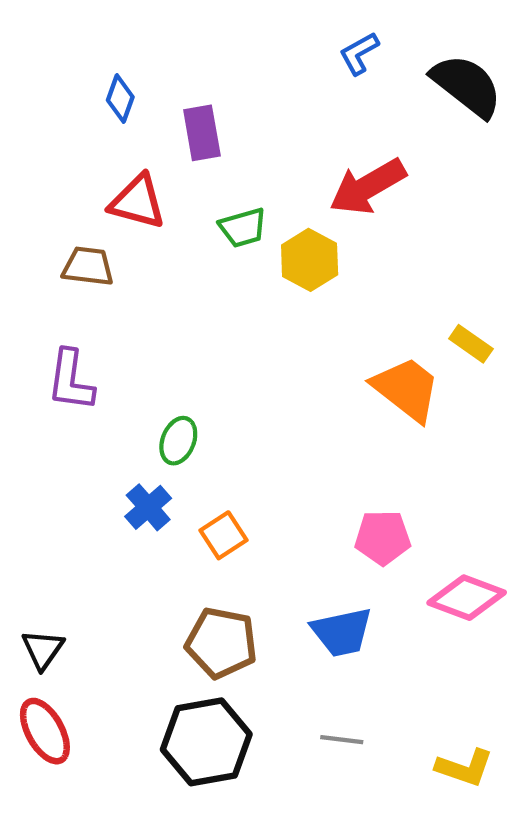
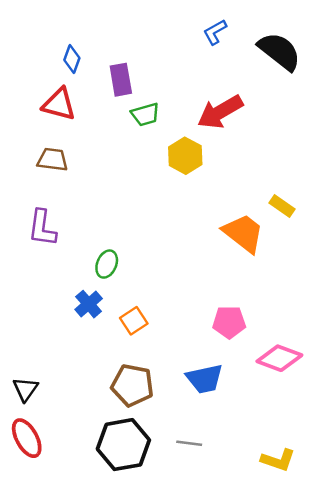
red triangle: (137, 202) -> (59, 104), moved
green trapezoid: (243, 228) -> (145, 114), moved
gray line: (342, 740) -> (189, 443), moved

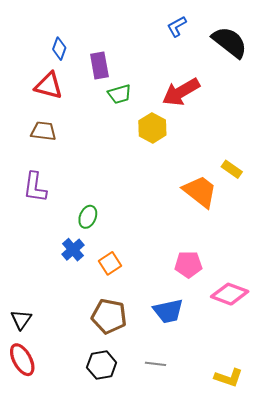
black hexagon: (123, 445) -> (102, 365), size x0.7

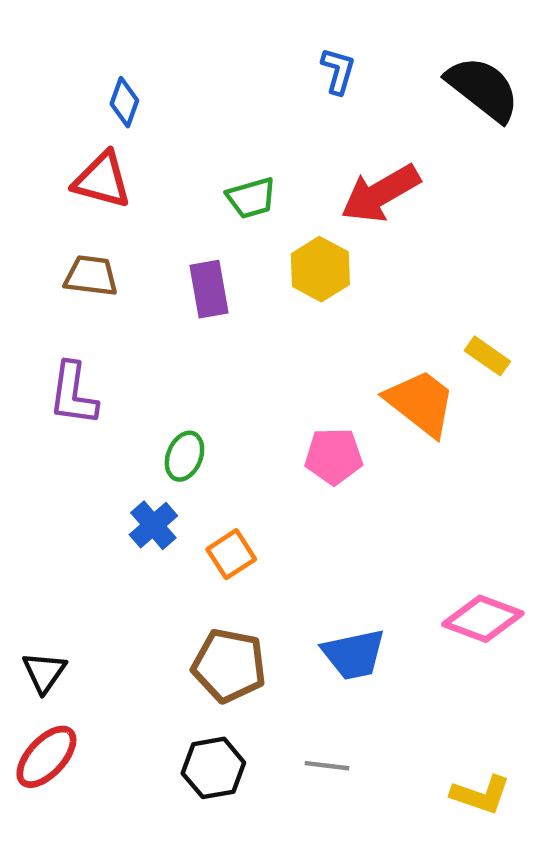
blue L-shape: (177, 26) -> (338, 71), moved, turned 135
purple rectangle: (99, 65) -> (209, 289), moved
pink pentagon: (188, 264) -> (334, 456), moved
red ellipse: (22, 360) -> (46, 757), turned 72

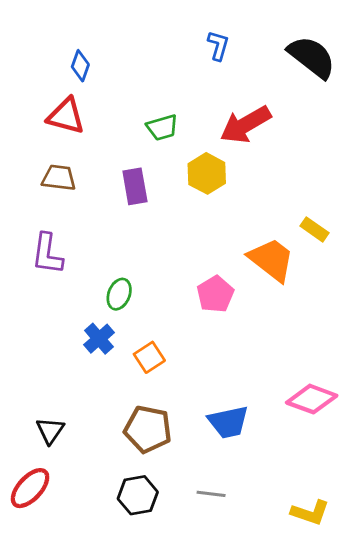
pink pentagon: (334, 456) -> (215, 294), turned -30
black triangle: (44, 672) -> (50, 431), moved

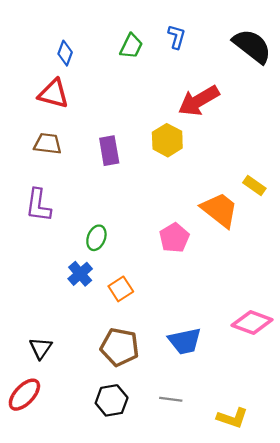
green trapezoid: (162, 127) -> (131, 46), moved, turned -48
yellow L-shape: (310, 513) -> (232, 418), moved

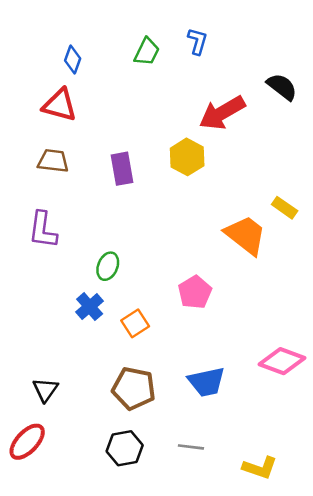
black semicircle: (252, 46) -> (282, 87), moved, size x0.7
pink pentagon: (174, 238) -> (195, 292), moved

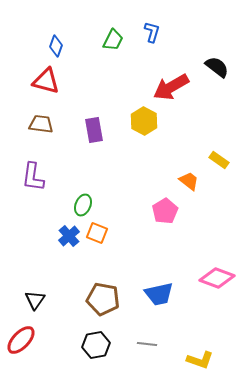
orange trapezoid: (246, 235) -> (189, 181), size x0.6
pink pentagon: (195, 292) -> (165, 211), moved
orange square: (135, 323) -> (97, 233), moved, turned -35

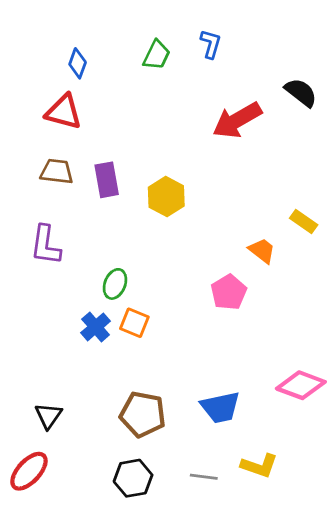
yellow hexagon: (144, 121) -> (166, 197), moved
purple rectangle: (94, 130) -> (107, 180), moved
yellow L-shape: (200, 360) -> (259, 466), moved

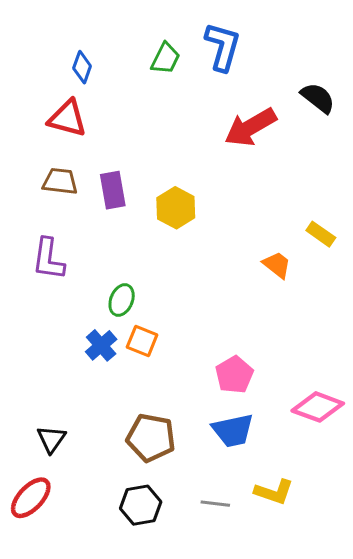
blue L-shape: (211, 44) -> (223, 47), size x1.6
pink pentagon: (229, 292) -> (234, 375), moved

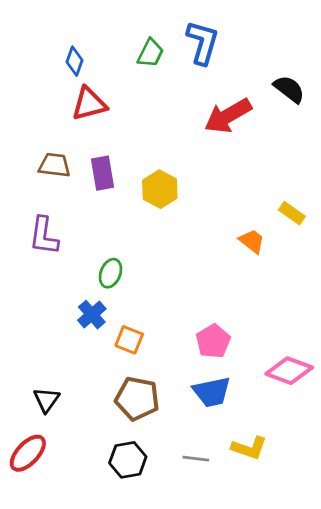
red triangle: (67, 118) -> (89, 104), moved, turned -30
orange square: (142, 341) -> (129, 340), moved

